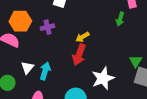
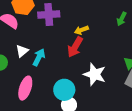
purple cross: (48, 27) -> (49, 14), size x1.5
white star: (103, 78) -> (95, 74), turned 30

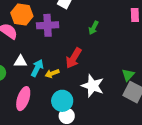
green arrow: (122, 19) -> (94, 28), moved
yellow arrow: (81, 30) -> (52, 73), moved
white triangle: (22, 51) -> (20, 61), turned 40

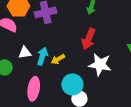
red arrow: (74, 58) -> (88, 39), moved

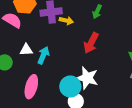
yellow arrow: (58, 59) -> (66, 21), moved, turned -144
white star: (100, 65) -> (87, 78), moved

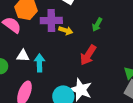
cyan arrow: (43, 55) -> (39, 63), turned -30

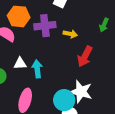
green arrow: (97, 25) -> (104, 25), moved
yellow arrow: (66, 30) -> (70, 34), moved

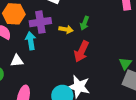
green arrow: (104, 25) -> (85, 23), moved
cyan arrow: (37, 69) -> (31, 41), moved

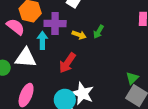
red arrow: (81, 51) -> (67, 63), moved
white triangle: (17, 61) -> (26, 58), size x1.6

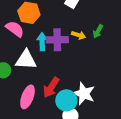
purple cross: (55, 24) -> (57, 40), moved
red arrow: (67, 63) -> (51, 87), moved

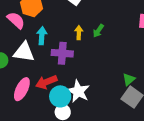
yellow arrow: (79, 35) -> (79, 33), turned -112
purple cross: (57, 40) -> (62, 53), moved
red arrow: (51, 87) -> (46, 82), turned 30

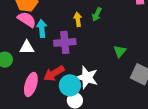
pink semicircle: (16, 20) -> (27, 19), moved
white triangle: (24, 52) -> (27, 47), size x0.7
green triangle: (129, 79) -> (120, 51), moved

